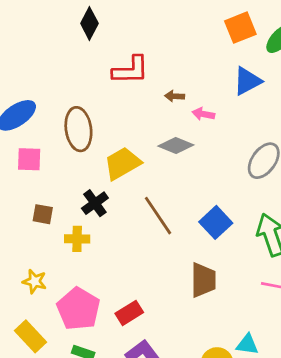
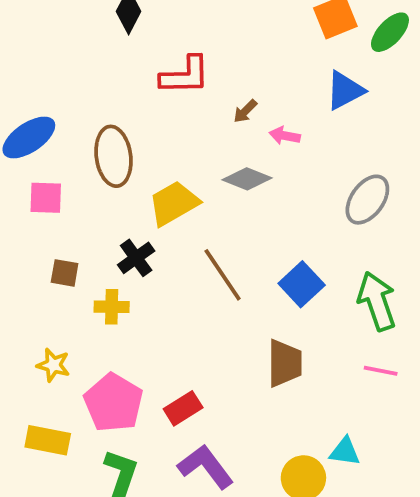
brown arrow: (175, 96) -> (245, 111), turned -48
yellow rectangle: (30, 336) -> (48, 440), turned -36

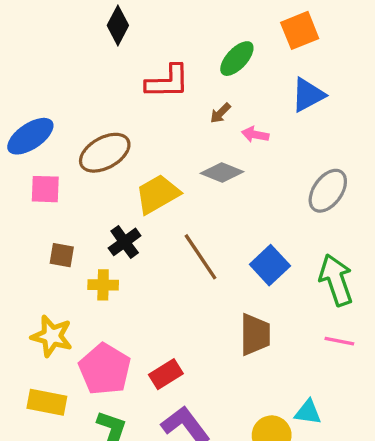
green ellipse: (390, 32) -> (237, 59), moved
brown ellipse: (114, 156) -> (105, 153), turned 69
yellow star: (53, 365) -> (52, 336), size x1.4

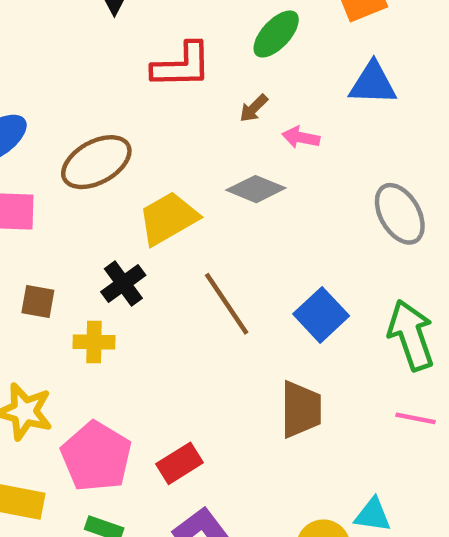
blue triangle: (308, 95) -> (373, 83), turned 30
gray ellipse: (328, 191) -> (400, 214), turned -66

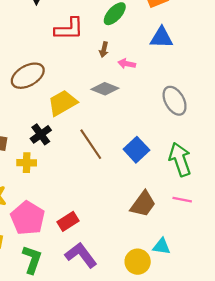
brown arrow: (254, 108) -> (104, 50), turned -32
brown trapezoid: (301, 409) -> (143, 204), moved, turned 36

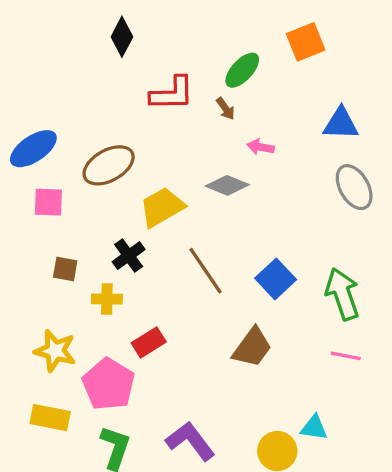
blue triangle: (161, 38) -> (341, 124), moved
brown arrow: (104, 50) -> (225, 109), moved, turned -48
gray ellipse: (175, 101) -> (354, 187), moved
brown trapezoid: (143, 204) -> (252, 347), moved
red rectangle: (68, 221) -> (149, 342), moved

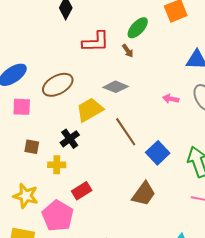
pink arrow: (261, 147) -> (171, 99), moved
gray diamond: (227, 185) -> (116, 87), moved
brown line: (205, 271) -> (126, 132), moved

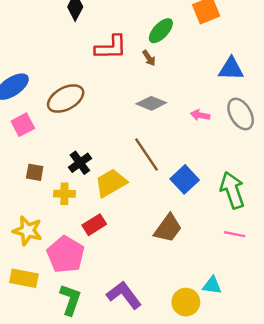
gray diamond: (116, 87) -> (151, 103), moved
pink square: (22, 107) -> (23, 125), turned -30
yellow trapezoid: (90, 110) -> (111, 183), moved

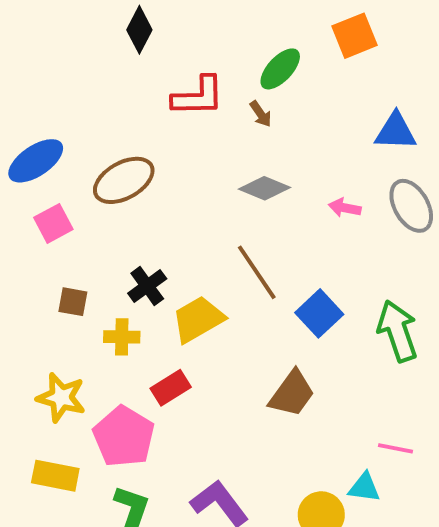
pink line: (235, 234) -> (396, 448), moved

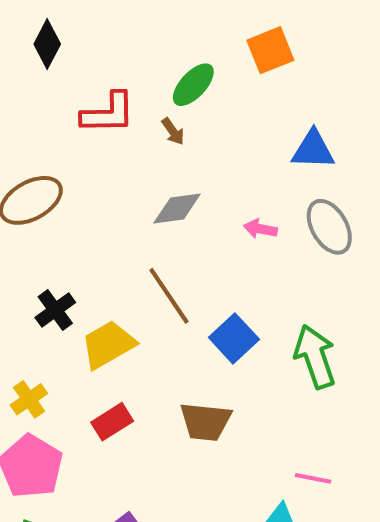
gray diamond: (265, 188) -> (177, 209), turned -30
yellow cross: (122, 337) -> (29, 399), moved, turned -36
red rectangle: (171, 388) -> (112, 422), moved
brown trapezoid: (292, 394) -> (205, 422), turned 60

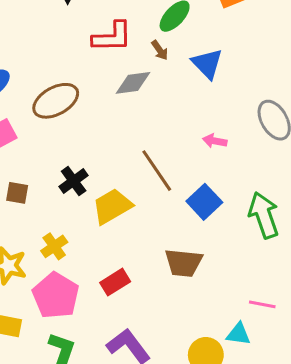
blue triangle: (313, 150) -> (207, 64), moved, turned 44
gray diamond: (177, 209) -> (133, 83), moved
pink arrow: (260, 229) -> (215, 141), moved
red rectangle: (112, 422) -> (115, 282), moved

